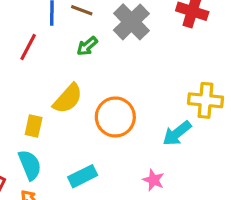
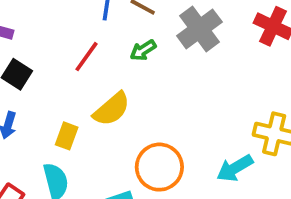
red line: (28, 47) -> (87, 57), moved
orange circle: (115, 117) -> (159, 167), moved

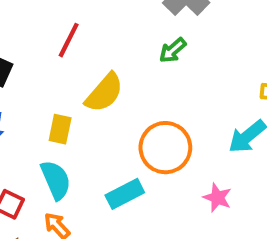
green arrow: (143, 50) -> (173, 50), moved

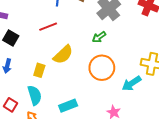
red line: (69, 40) -> (48, 27), turned 36
orange circle: (165, 148) -> (102, 68), moved

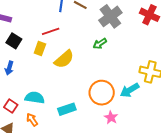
orange circle: (102, 68) -> (102, 93), moved
yellow rectangle: (39, 70) -> (40, 49), moved
cyan semicircle: (35, 95) -> (35, 98), turned -66

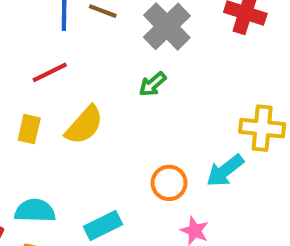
yellow rectangle: (40, 49) -> (29, 129), moved
orange circle: (102, 93) -> (169, 183), size x0.7

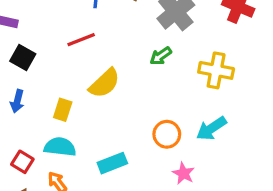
yellow cross: (262, 128) -> (216, 70), moved
yellow rectangle: (29, 129) -> (63, 110), moved

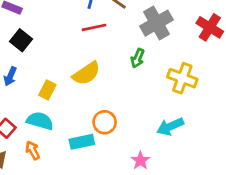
red line: (81, 40) -> (94, 27), moved
green arrow: (161, 56) -> (138, 58), turned -42
orange circle: (167, 134) -> (105, 122), moved

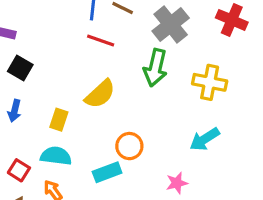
red line: (94, 27) -> (101, 41), turned 40
green arrow: (138, 58) -> (155, 68), size x1.6
pink star: (140, 160) -> (177, 183), turned 30

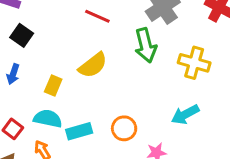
green arrow: (155, 68) -> (146, 45), turned -32
orange circle: (129, 146) -> (124, 128), moved
cyan rectangle: (107, 172) -> (79, 131), moved

